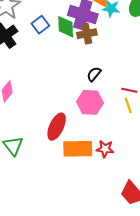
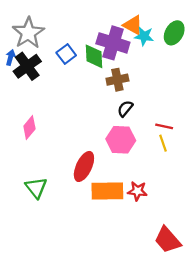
brown cross: (87, 34) -> (117, 80), moved

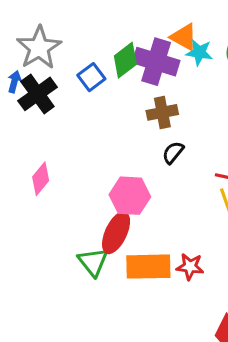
green diamond: (94, 56) -> (125, 60), moved, turned 55
pink hexagon: (121, 140) -> (130, 196), moved
green triangle: (36, 188) -> (93, 262), moved

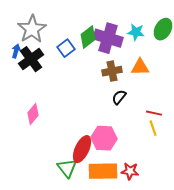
orange triangle: (184, 37) -> (140, 67), moved, turned -30
pink hexagon: (130, 196) -> (104, 138), moved

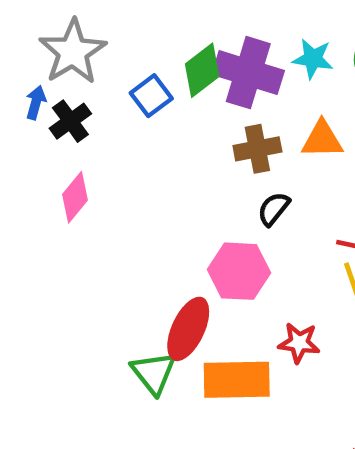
black cross: (31, 59) -> (70, 121), size x0.7
pink diamond: (33, 114) -> (75, 197), moved
pink hexagon: (104, 138) -> (239, 271), moved
red star: (130, 171) -> (299, 343), moved

